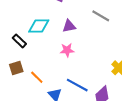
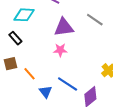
cyan diamond: (39, 26) -> (24, 15), moved
purple triangle: (69, 26) -> (64, 27), size x1.5

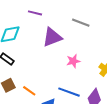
pink star: (60, 50) -> (73, 61), moved

